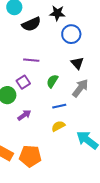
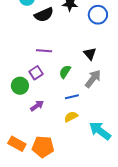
blue circle: (71, 34) -> (98, 15), moved

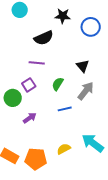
black semicircle: (44, 15) -> (44, 38), moved
yellow semicircle: (71, 117) -> (64, 149), moved

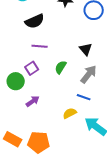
black semicircle: (44, 38) -> (35, 21), moved
blue line: (65, 109) -> (84, 97), moved, turned 32
yellow semicircle: (64, 149) -> (70, 113), moved

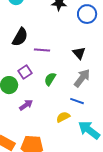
black semicircle: (35, 21) -> (20, 37), moved, turned -36
purple line: (40, 46) -> (42, 50), moved
green semicircle: (61, 67) -> (50, 79), moved

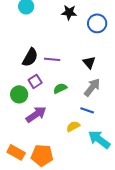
black semicircle: (20, 37) -> (30, 57), moved
green semicircle: (50, 79) -> (60, 88), turned 32
purple arrow: (26, 105) -> (36, 114), size x1.5

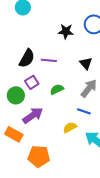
black star: (69, 12) -> (66, 31), moved
orange rectangle: (16, 152) -> (14, 134), moved

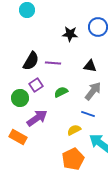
black triangle: (86, 63) -> (90, 66), turned -40
orange pentagon: (39, 156) -> (73, 159), moved, turned -30

